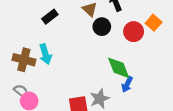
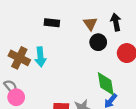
black rectangle: (50, 17) -> (52, 23), turned 32

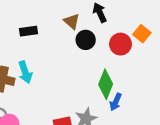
green diamond: (106, 84) -> (106, 84), turned 45

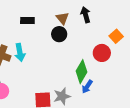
black circle: (86, 40) -> (59, 34), moved
red circle: (121, 44) -> (102, 53), moved

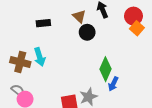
black circle: (59, 34) -> (87, 32), moved
red circle: (102, 53) -> (133, 16), moved

